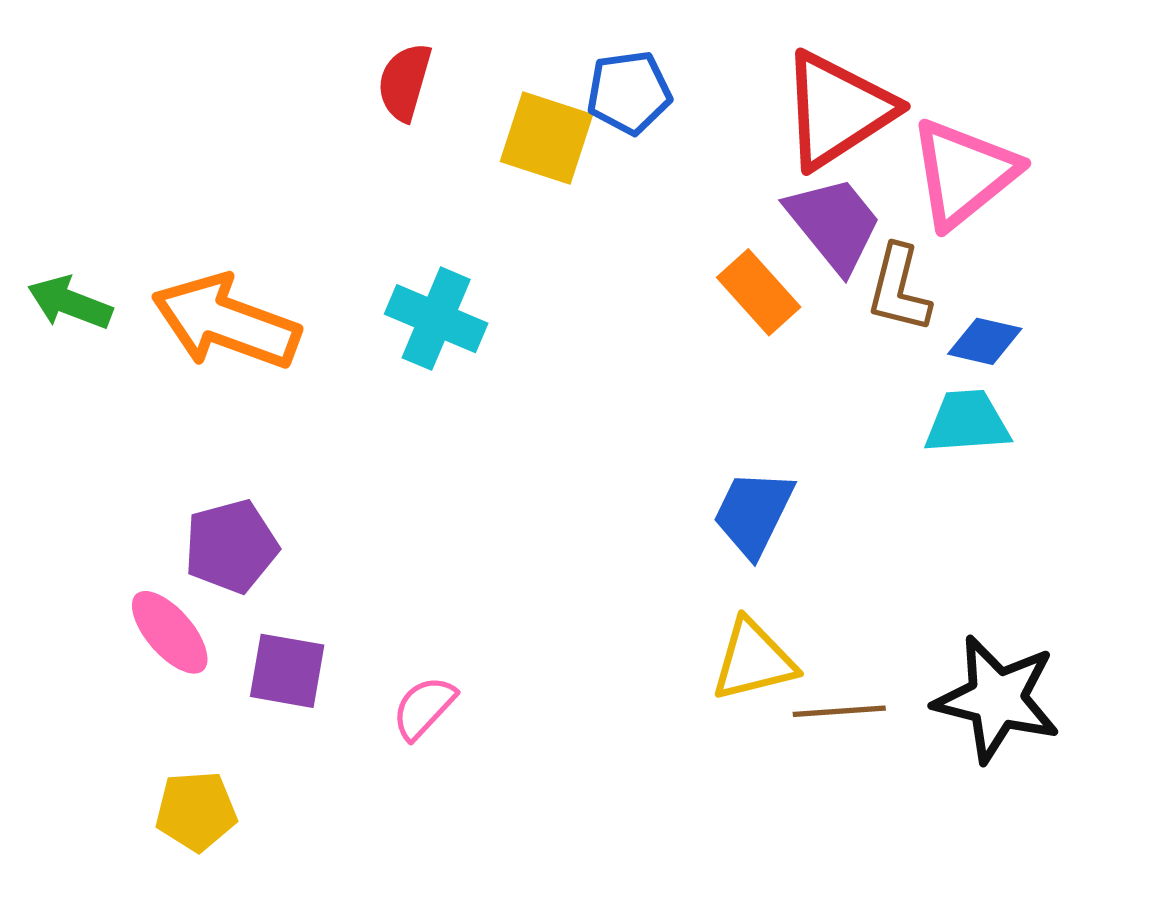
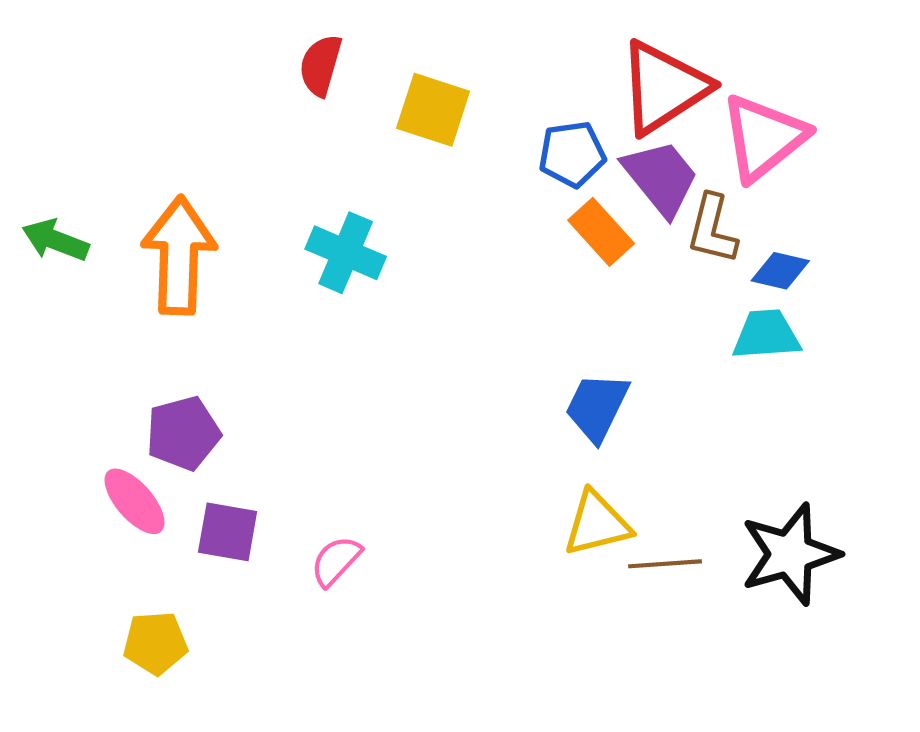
blue pentagon: (629, 92) -> (572, 154), moved
orange arrow: (226, 322) -> (179, 256), turned 72
black star: (997, 699) -> (790, 554), turned -30

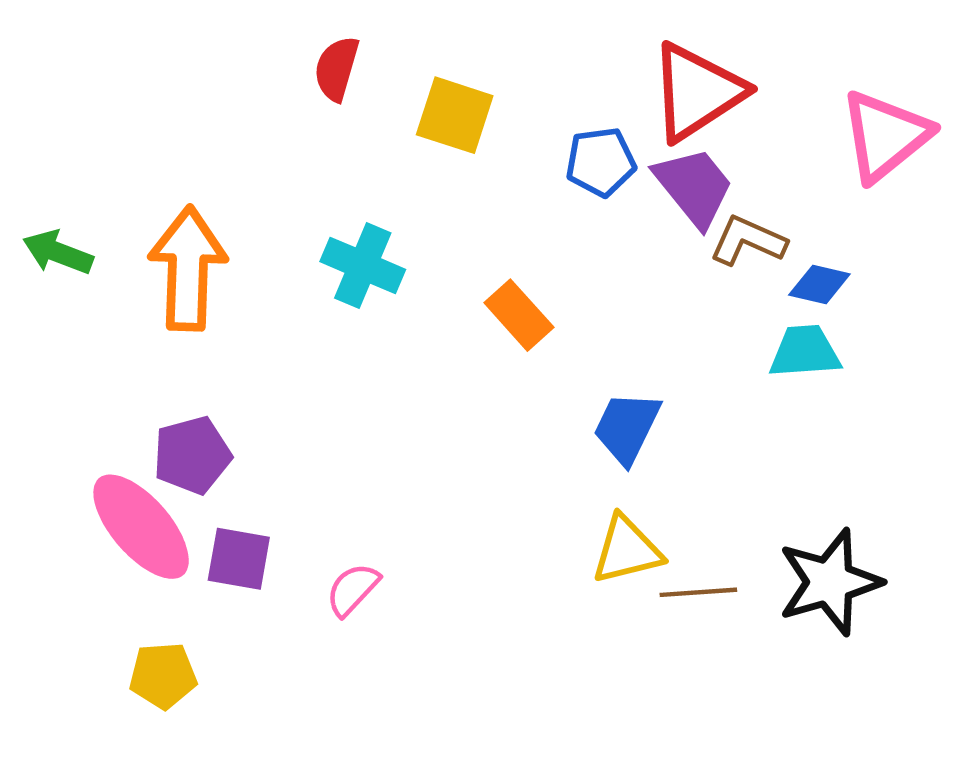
pink triangle: (764, 137) -> (885, 136), moved
brown L-shape: (712, 229) -> (748, 241), turned 100
orange rectangle: (601, 232) -> (519, 315), moved
pink ellipse: (135, 501) -> (141, 527), size x1.5

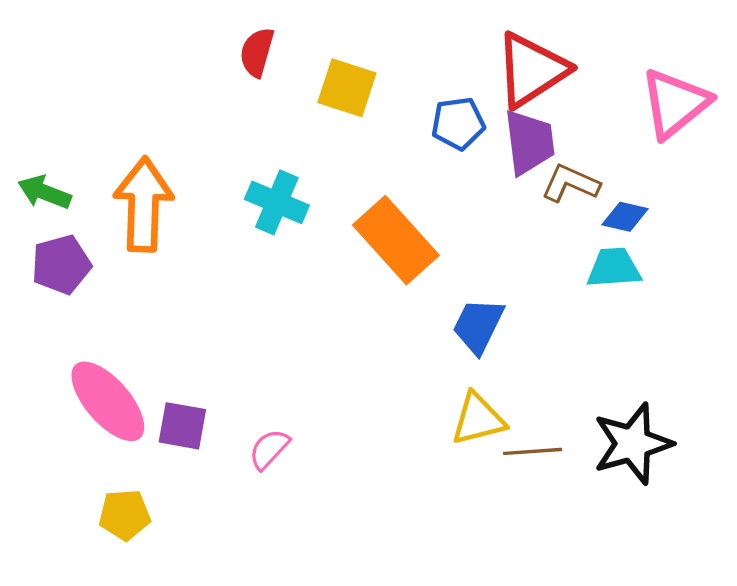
purple trapezoid: (694, 187) -> (529, 142), turned 32
orange rectangle: (519, 315) -> (396, 240), size x1.6
purple pentagon: (192, 455) -> (61, 265), moved

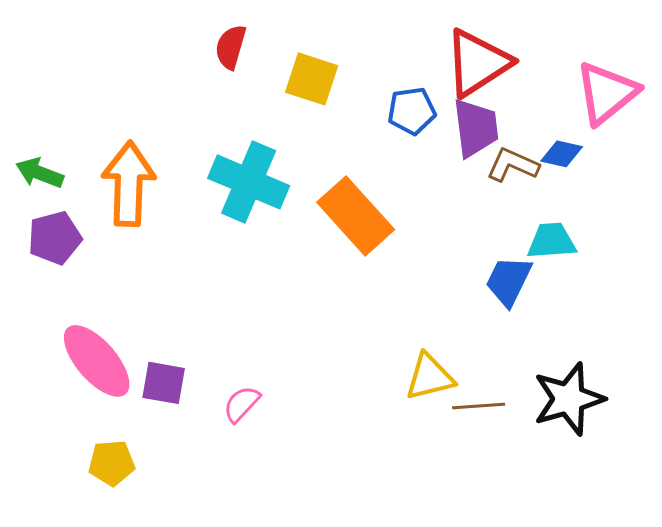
cyan cross: (277, 202) -> (249, 182), size x1.4
blue diamond: (625, 217) -> (562, 154), moved
blue trapezoid: (478, 326) -> (509, 281), moved

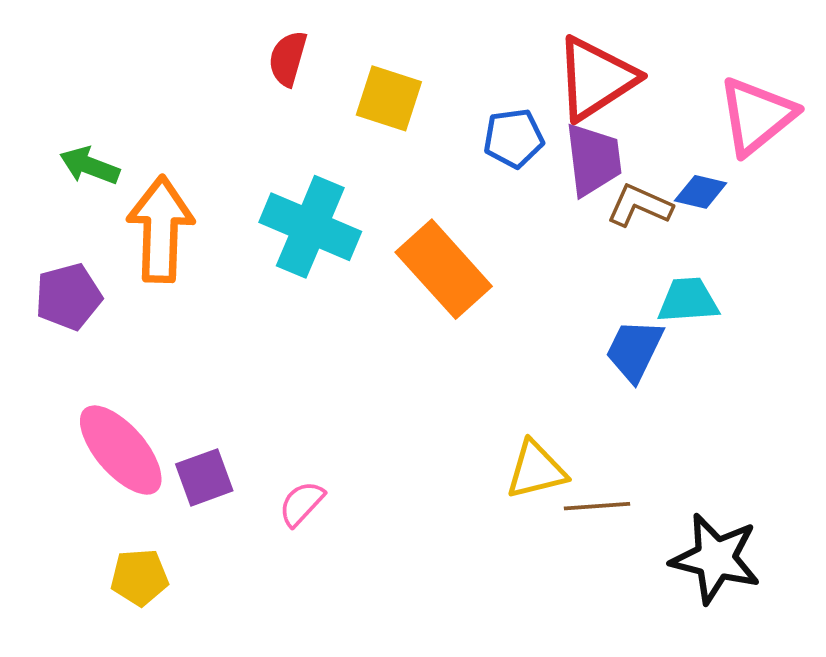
green arrow: (40, 173) -> (90, 166), moved
purple square: (164, 383) -> (204, 477), turned -30
black star: (569, 399) -> (716, 558), moved, turned 30

